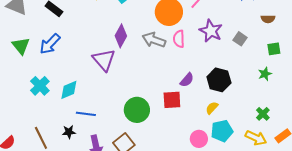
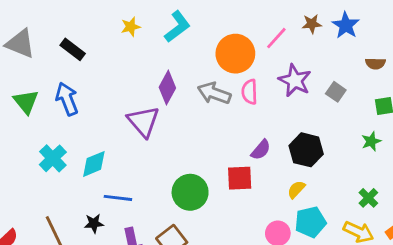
blue arrow: (50, 44) -> (67, 99), turned 115

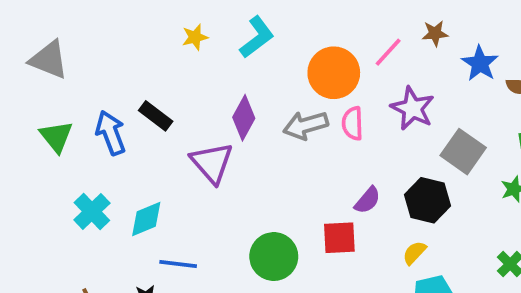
blue star: (346, 25) -> (480, 63), moved
black rectangle: (73, 49) -> (156, 116), moved
gray square: (336, 92) -> (463, 152), moved, size x1.6
gray arrow: (214, 93) -> (306, 125), turned -36

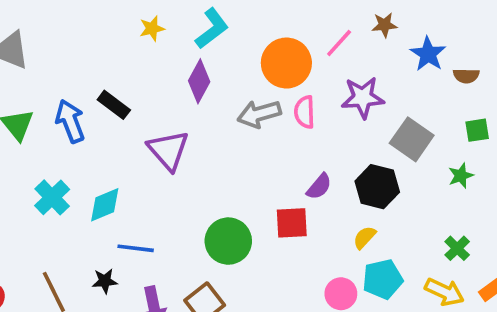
purple star: (413, 108) -> (363, 98), turned -30
purple diamond: (244, 118) -> (199, 81), moved

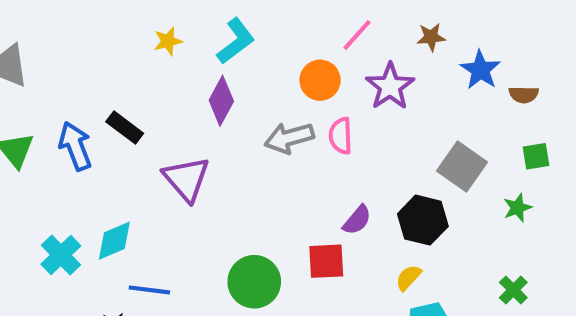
pink line: (339, 43) -> (357, 35), moved
orange circle: (286, 63) -> (320, 80), size x0.7
purple star: (363, 98) -> (390, 86), moved, turned -30
cyan cross: (52, 197) -> (61, 255), moved

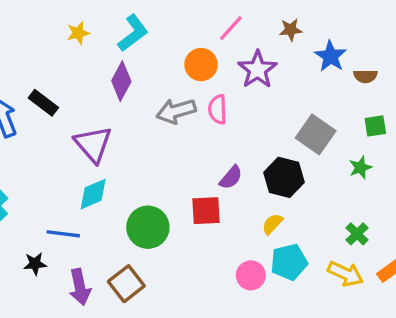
cyan diamond: (114, 241) -> (93, 194), moved

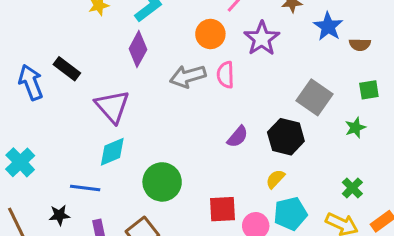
red square: (206, 211) -> (222, 209), moved

